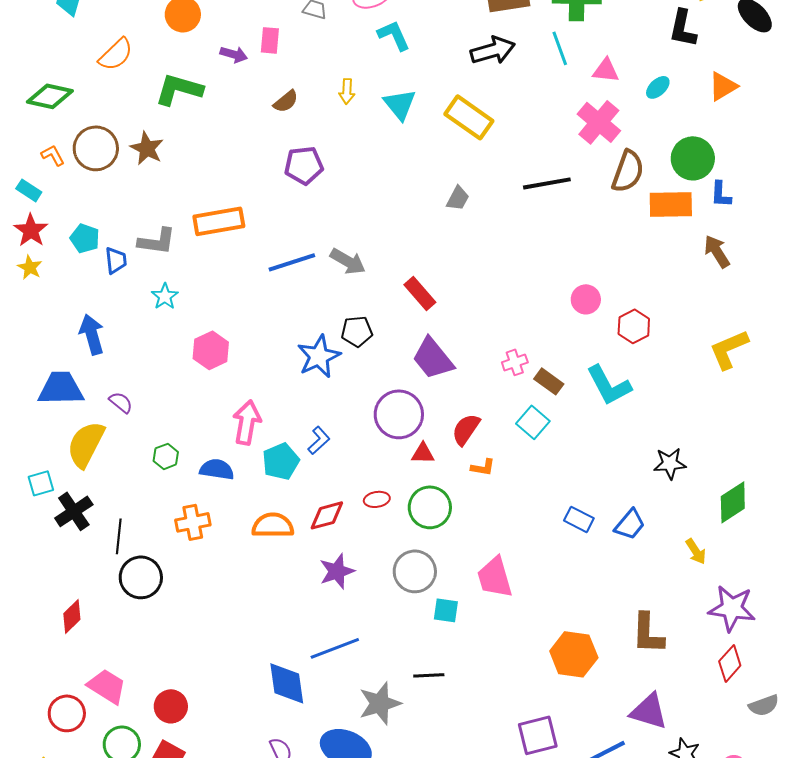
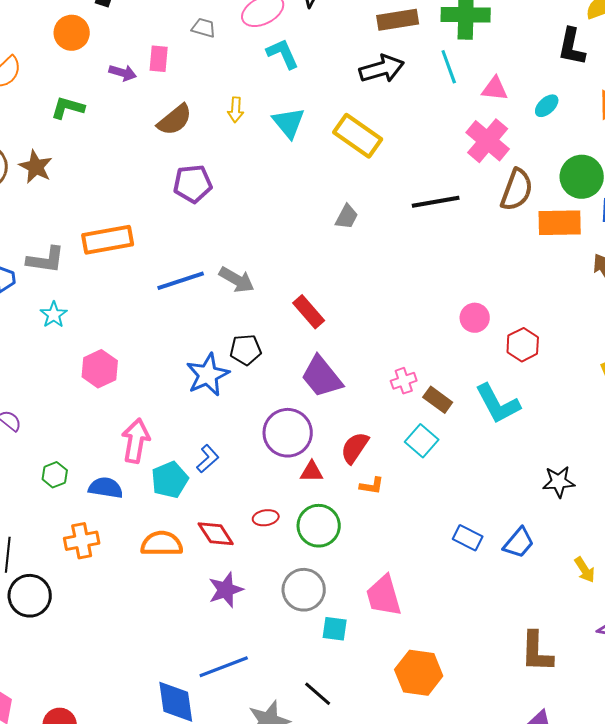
green L-shape: (179, 89) -> (68, 108), size x0.7
brown semicircle: (286, 101) -> (175, 120), size x1.4
red diamond: (327, 515) -> (216, 534), turned 72
orange hexagon: (574, 654) -> (419, 673), moved
black line: (429, 675) -> (318, 694), turned 44

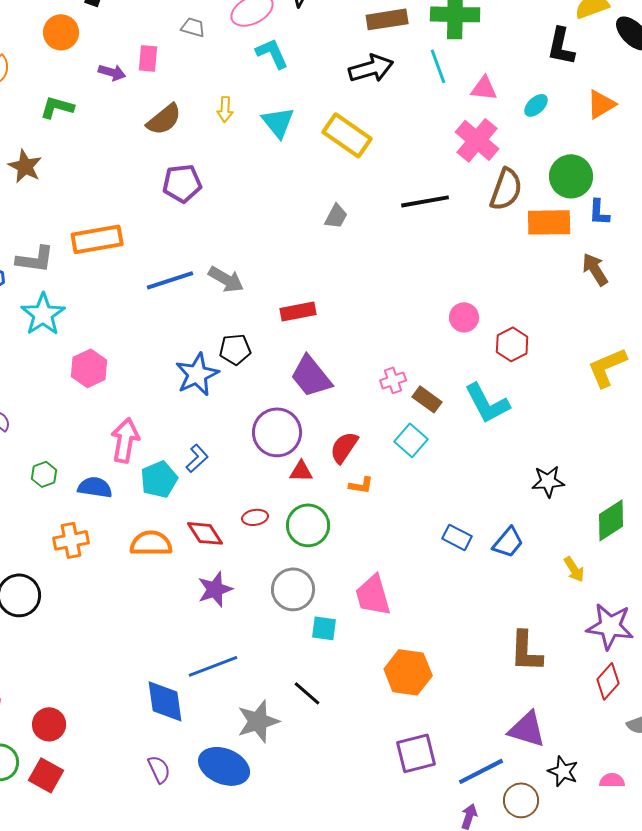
red rectangle: (309, 312) -> (298, 311), turned -60
cyan star: (54, 315) -> (43, 314), size x1.6

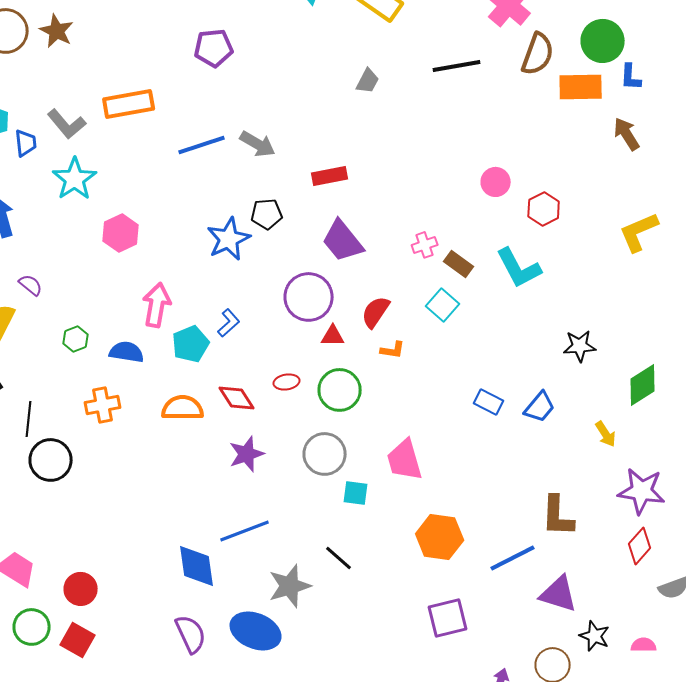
gray L-shape: (35, 259) -> (67, 124), turned 42
purple semicircle: (159, 769) -> (191, 634), size x1.4
blue line: (481, 771) -> (513, 558), moved

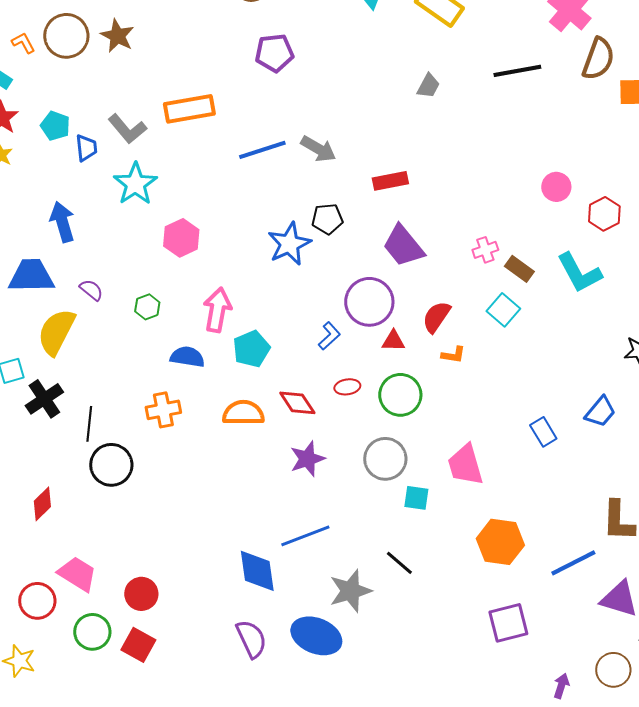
blue L-shape: (229, 323) -> (329, 336), moved
green hexagon: (76, 339) -> (147, 307), moved
blue rectangle: (489, 402) -> (543, 432), moved, turned 32

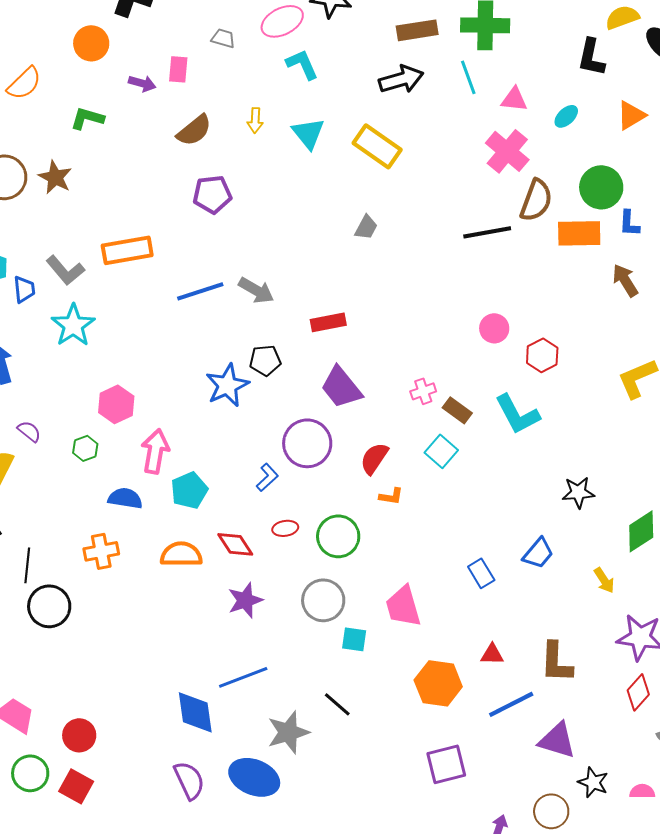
black line: (517, 71) -> (487, 232), moved
pink hexagon: (181, 238) -> (116, 404), moved
red triangle: (393, 341) -> (492, 654), moved

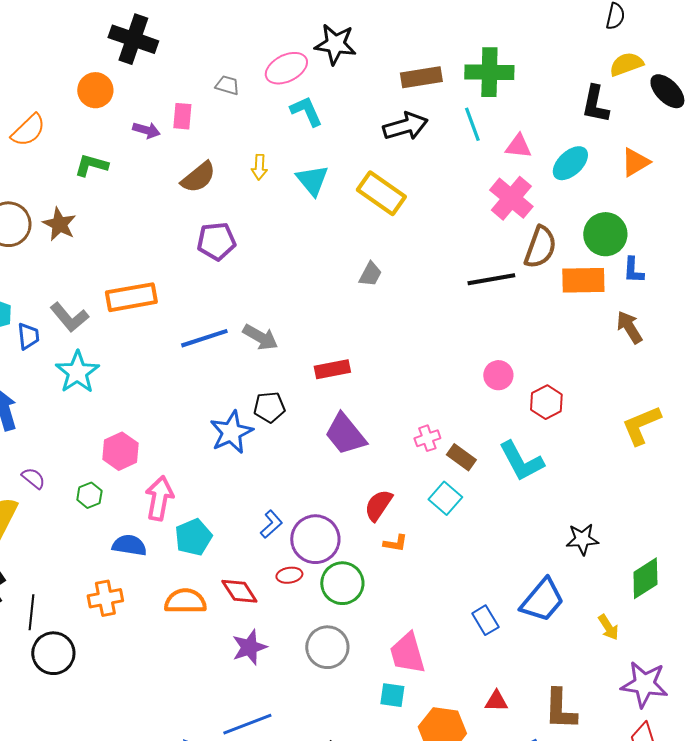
cyan ellipse: (566, 116) -> (570, 163), size x1.5
purple circle: (307, 443) -> (315, 539), moved
blue trapezoid: (538, 553) -> (542, 600), size x1.4
cyan square: (354, 639) -> (392, 695), moved

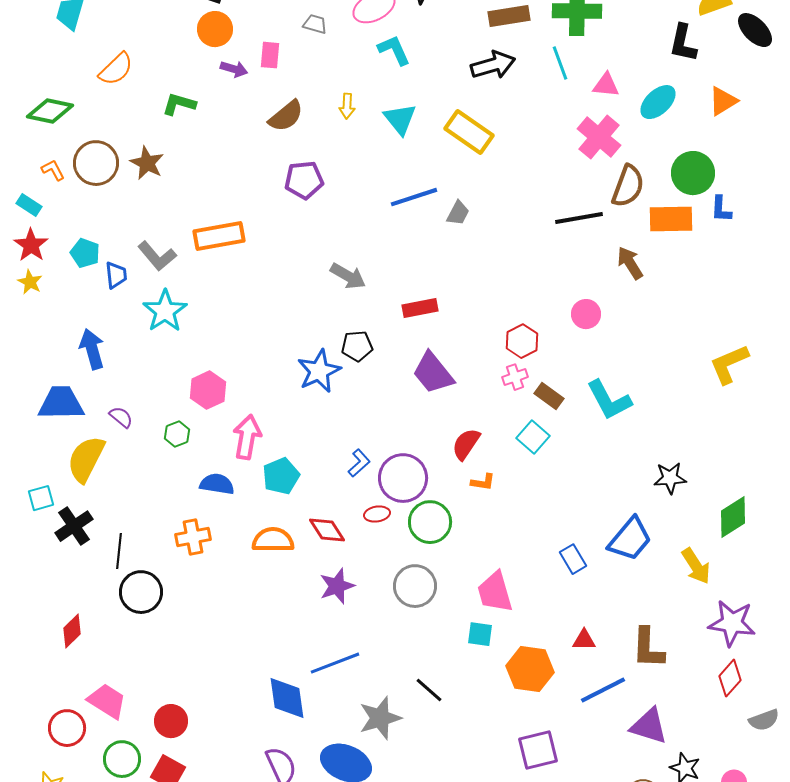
orange circle: (95, 90) -> (215, 29), moved
brown arrow: (629, 327) -> (630, 263), moved
blue line: (204, 338) -> (414, 197), moved
red hexagon: (546, 402) -> (522, 341), moved
yellow arrow: (608, 627) -> (696, 566), size x1.4

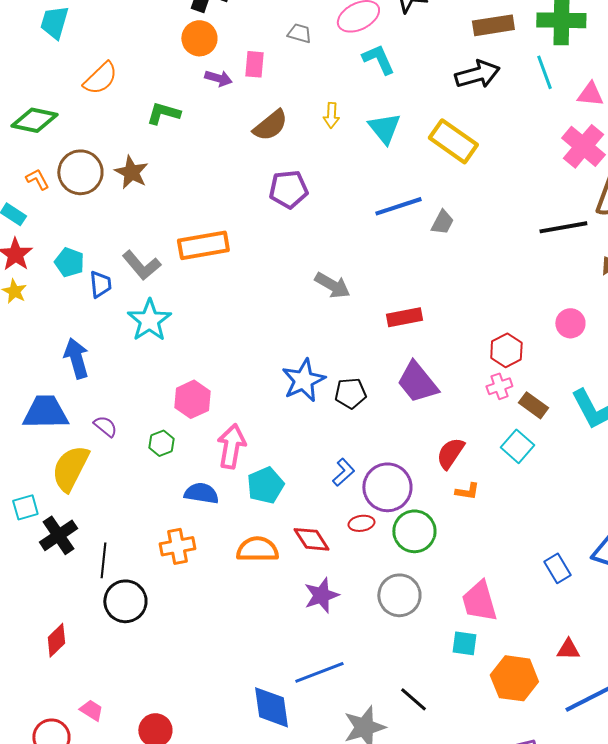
black pentagon: (357, 346) -> (350, 393), moved
pink trapezoid: (107, 701) -> (91, 710), size x0.6

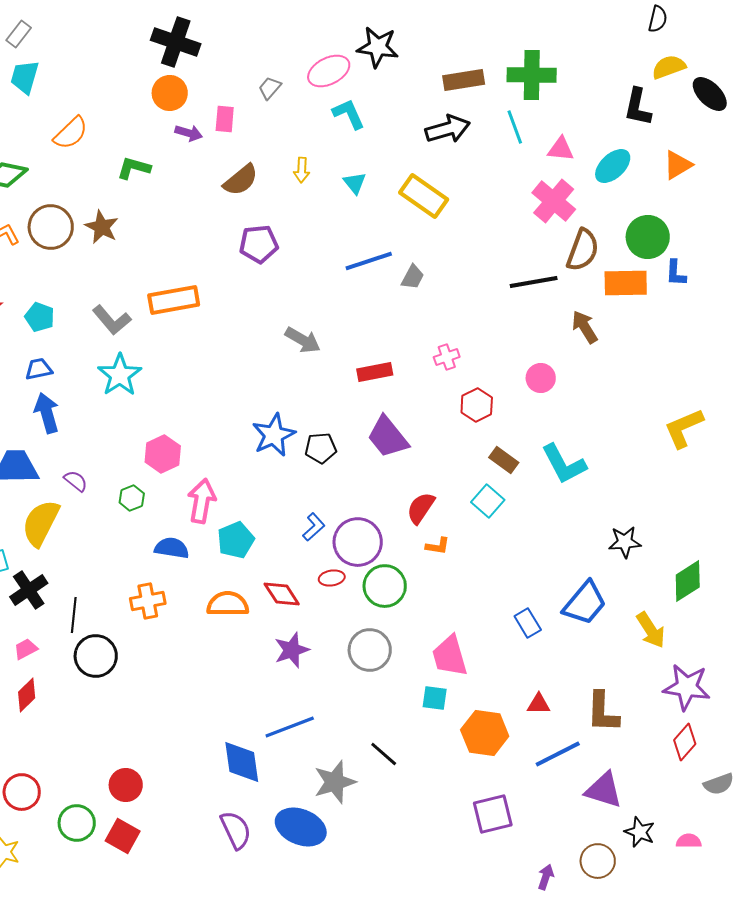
gray trapezoid: (299, 33) -> (270, 88), turned -65
cyan triangle: (384, 128) -> (355, 183), size x0.7
blue trapezoid: (100, 284) -> (39, 369), moved, turned -96
pink cross: (499, 386) -> (447, 357), moved
pink trapezoid: (91, 710) -> (26, 649), moved, turned -60

